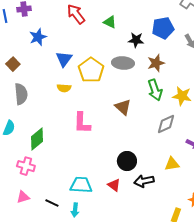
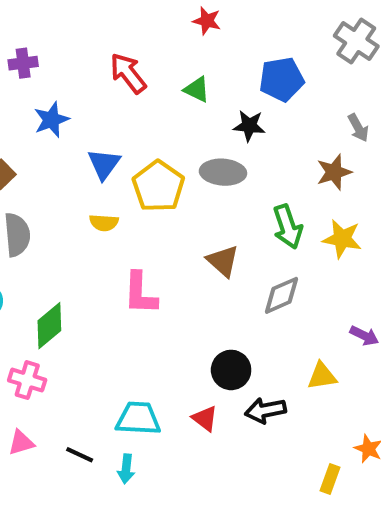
blue pentagon: (163, 28) -> (282, 79), moved
brown star: (156, 63) -> (334, 172), moved
gray diamond: (166, 124) -> (282, 295), moved

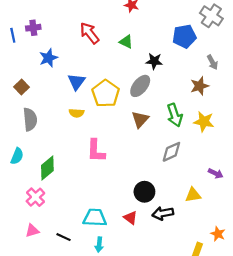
blue pentagon: (282, 79) -> (184, 36), moved
gray ellipse: (223, 172) -> (140, 86), turned -55
brown triangle: (223, 261) -> (140, 119), moved, turned 30
pink cross: (27, 380) -> (35, 197), turned 30
cyan arrow: (126, 469) -> (99, 245), moved

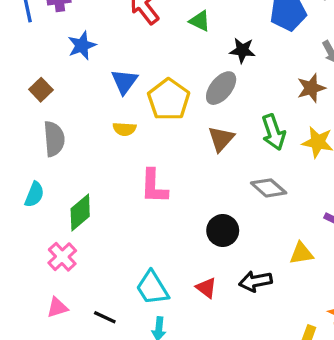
gray diamond: (171, 152) -> (269, 188), turned 65
black circle: (144, 192) -> (223, 231), moved
cyan trapezoid: (95, 218) -> (152, 288), turned -125

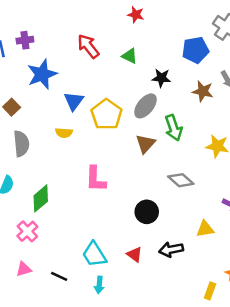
blue star: (82, 45) -> (42, 74), size x1.4
brown star: (311, 88) -> (203, 91), moved, turned 30
yellow semicircle: (124, 129) -> (64, 133), moved
green arrow: (273, 132) -> (173, 128), moved

